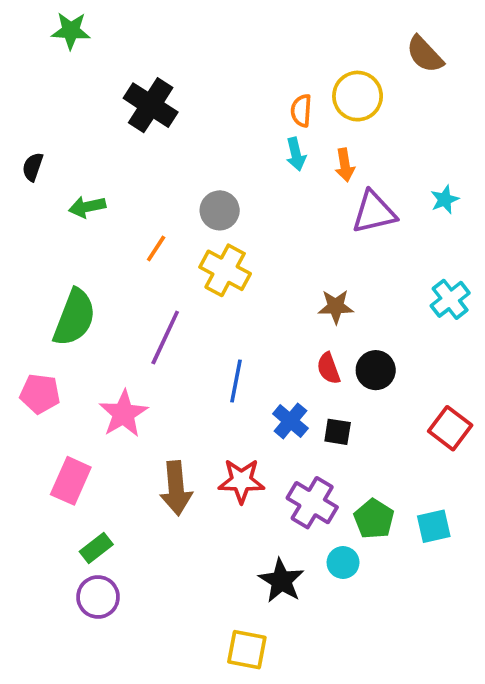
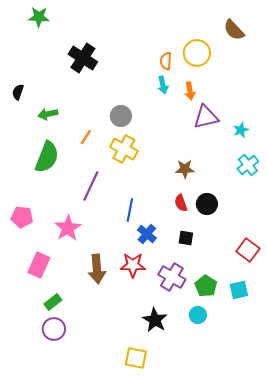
cyan star: (445, 200) -> (241, 130), moved
green semicircle: (74, 317) -> (47, 157), moved
blue cross: (290, 421) -> (147, 234), moved
red square: (450, 428) -> (248, 250), moved
cyan circle: (343, 563) -> (198, 315), moved

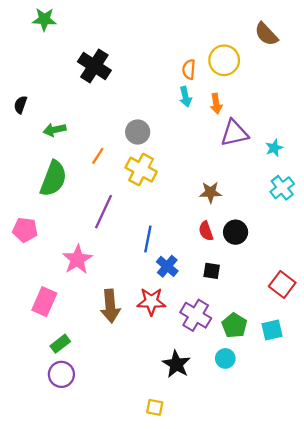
pink pentagon: (22, 217) -> (25, 230), moved
yellow square: (136, 358) -> (155, 407), size x0.7

